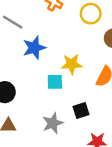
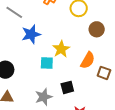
yellow star: (72, 64) -> (61, 49), turned -30

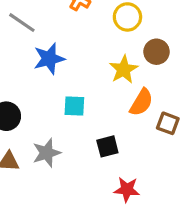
yellow star: (61, 49) -> (124, 69), moved
gray star: (44, 97) -> (47, 153), moved

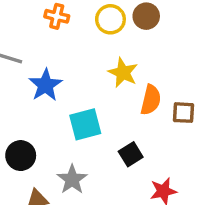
brown circle: (156, 52) -> (146, 16), moved
cyan square: (74, 106) -> (85, 124), size x1.4

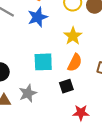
blue star: (45, 85) -> (38, 17), moved
orange semicircle: (151, 100) -> (75, 63), moved

